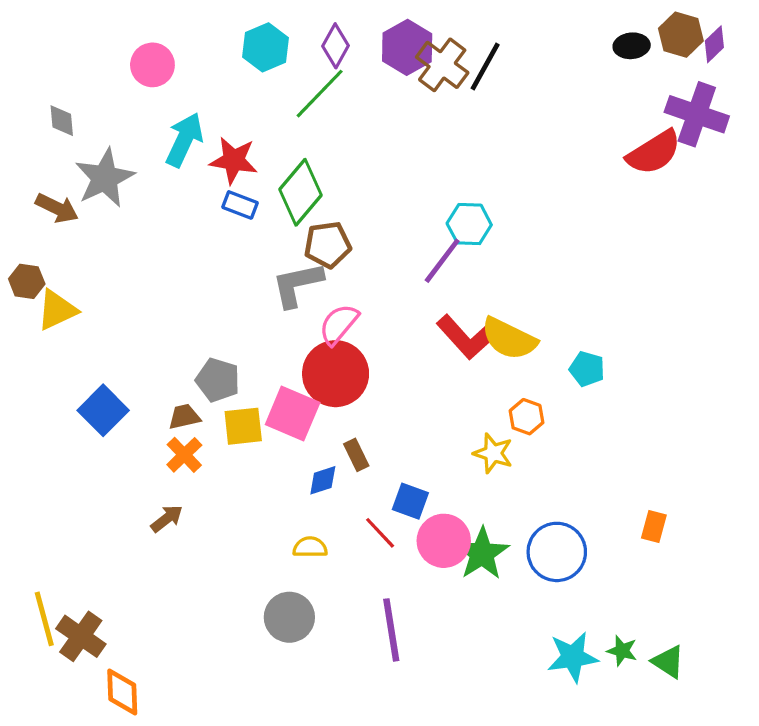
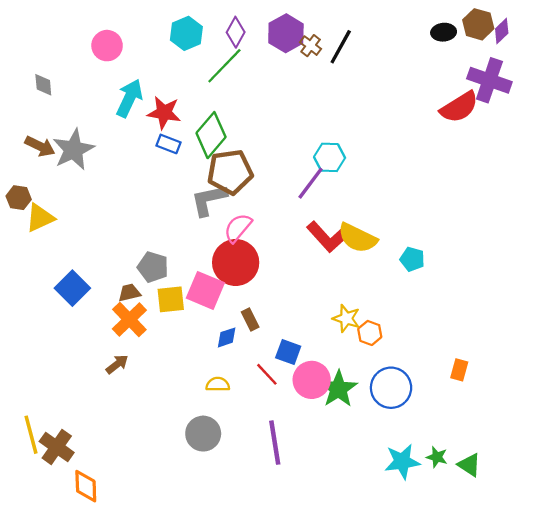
brown cross: (442, 65) -> (311, 46), size x0.6
gray star: (105, 178) -> (73, 150), moved
brown pentagon: (328, 245) -> (230, 172), size x1.4
orange hexagon: (527, 417) -> (370, 333), moved
orange cross: (184, 455) -> (129, 320), size x1.4

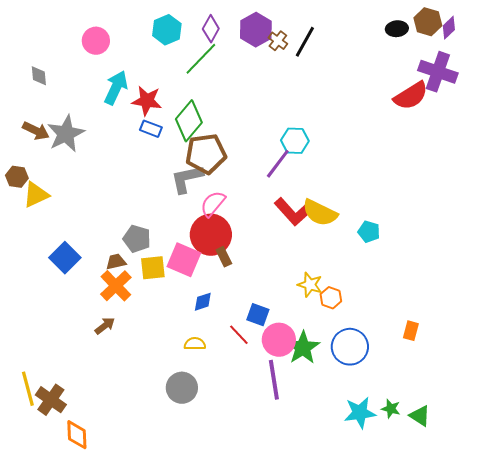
brown rectangle: (250, 320) -> (224, 257), moved
purple line: (275, 443) -> (274, 380), moved

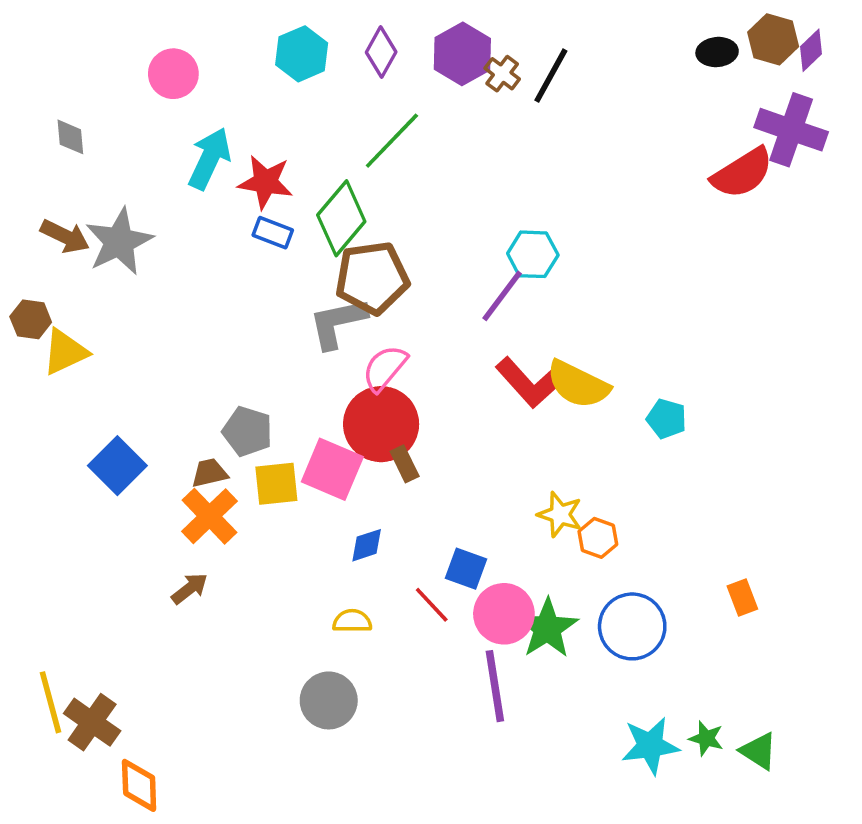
green line: (201, 59) -> (392, 141), moved
orange rectangle: (411, 331) -> (742, 598), turned -36

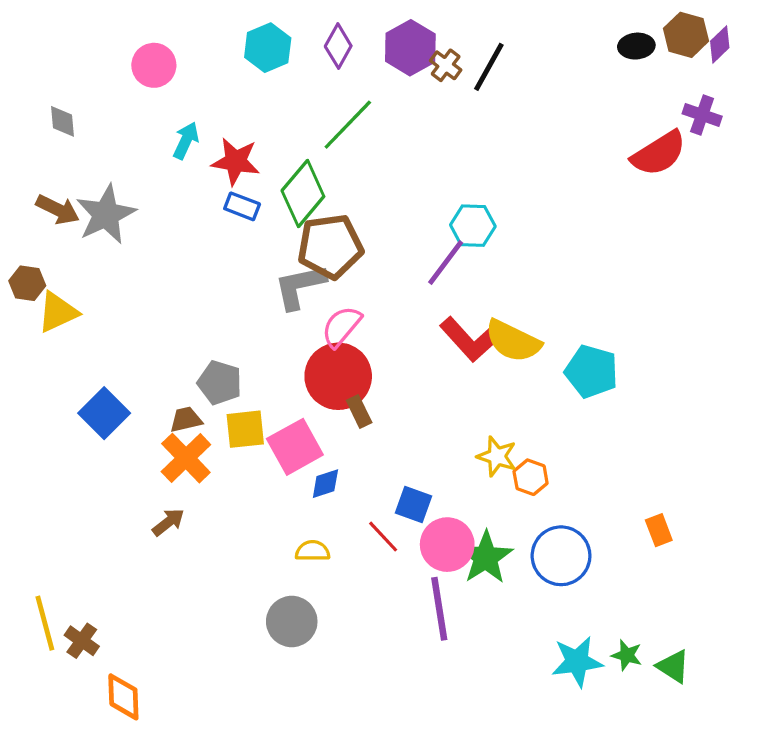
purple cross: (791, 130) -> (702, 115), size x0.6
cyan arrow: (209, 159) -> (186, 141), size x0.7
cyan pentagon: (666, 419) -> (591, 371), size x1.5
pink square: (332, 469) -> (295, 447), moved, turned 38
brown cross: (92, 722) -> (82, 641), size x0.7

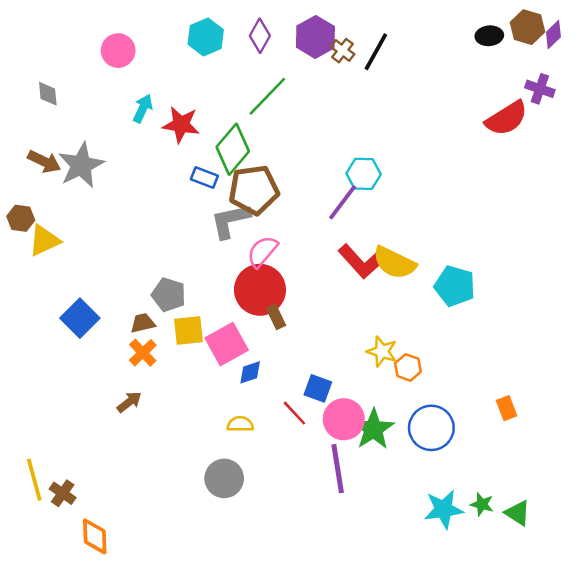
blue rectangle: (242, 206) -> (204, 178), moved
orange cross: (186, 458) -> (143, 353), size x0.7

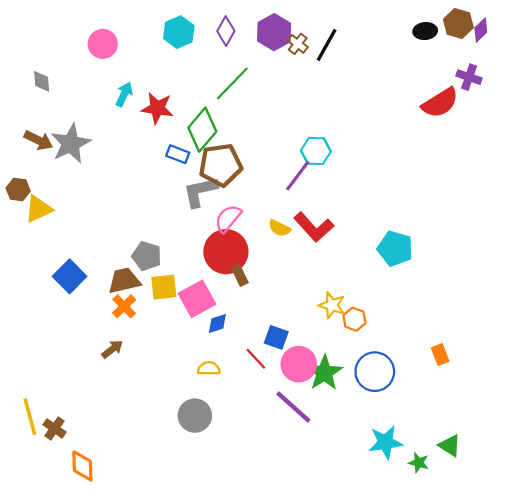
yellow semicircle: (394, 263) -> (279, 228), moved, size x0.6
brown trapezoid: (143, 323) -> (124, 281), size x1.5
purple line: (338, 469) -> (293, 407), turned -39
green star: (482, 504) -> (419, 463), moved

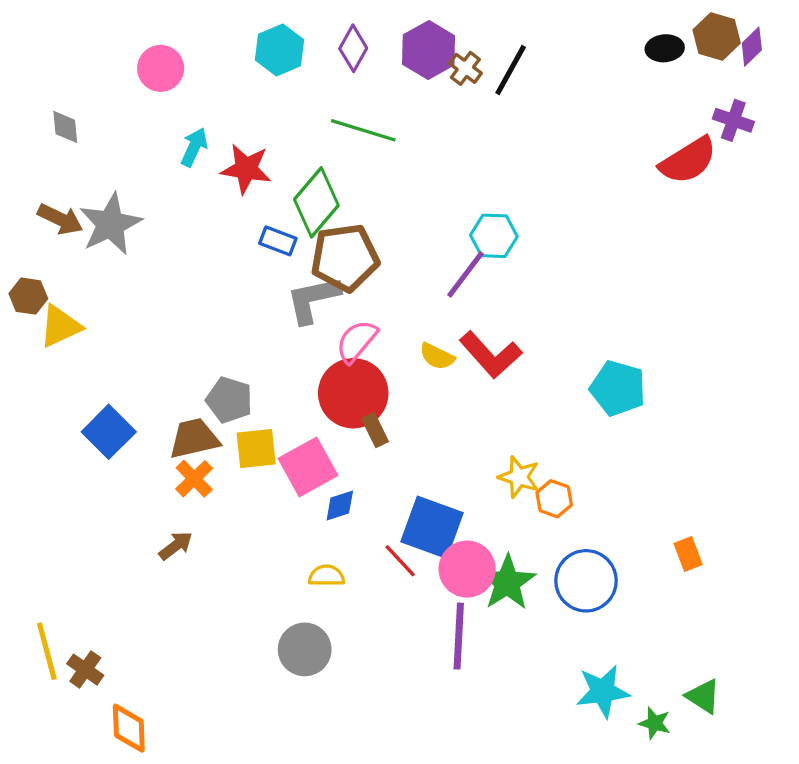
green line: (232, 84) -> (363, 130), turned 63
blue square: (276, 337) -> (432, 527), size x1.6
purple line: (293, 407) -> (459, 636), turned 51

